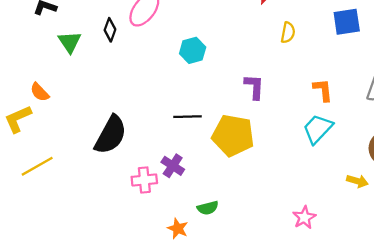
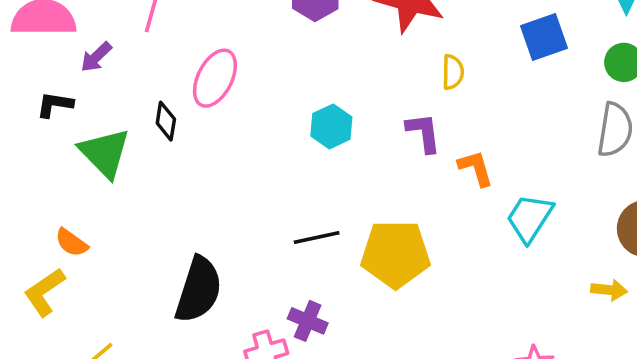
green triangle: (70, 42) -> (105, 153), size x1.4
cyan hexagon: (193, 50) -> (331, 126), moved
purple L-shape: (254, 87) -> (423, 133), moved
orange L-shape: (323, 90) -> (476, 168), moved

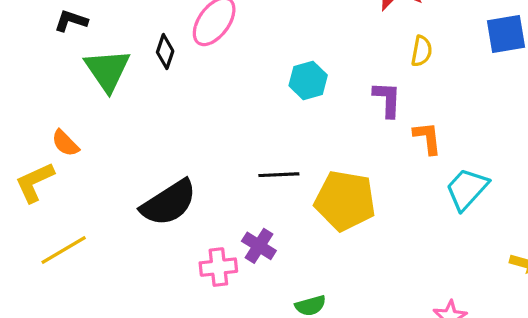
black semicircle: (198, 290) -> (169, 203), turned 30

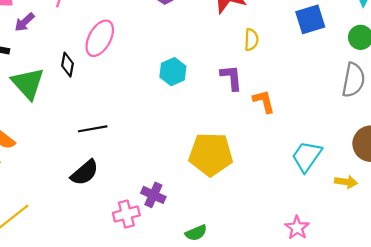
black line: (279, 175) -> (93, 129), moved
cyan trapezoid: (467, 189) -> (307, 156), moved
black semicircle: (169, 203) -> (85, 173), size x0.7

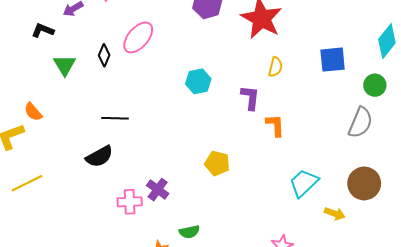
green triangle: (28, 83) -> (65, 65), size x0.7
yellow pentagon: (211, 154) -> (217, 163), size x0.6

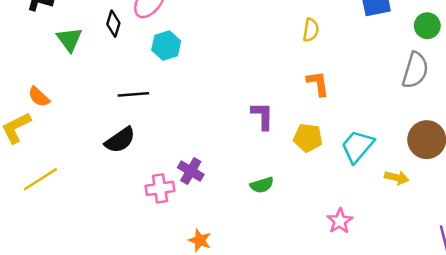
yellow semicircle: (275, 67) -> (311, 30), moved
cyan hexagon: (198, 81) -> (166, 46), moved
purple L-shape: (250, 98) -> (262, 116), moved
yellow pentagon: (217, 163) -> (308, 138), moved
green semicircle: (189, 232) -> (262, 185), moved

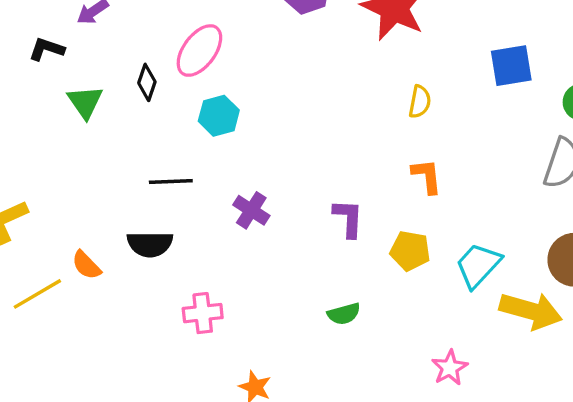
orange semicircle: (39, 97) -> (86, 265), moved
black semicircle: (120, 140) -> (150, 244), turned 32
purple cross: (191, 171) -> (251, 210), moved
yellow arrow: (397, 178) -> (531, 311), size x1.8

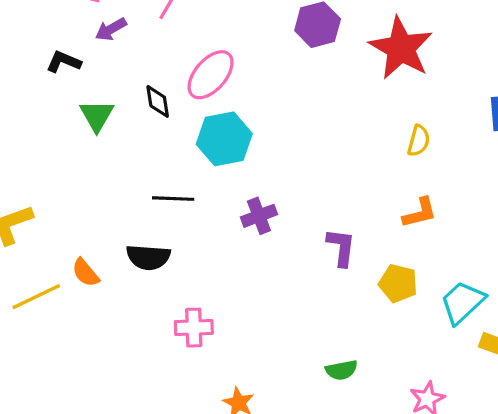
black diamond: (147, 82) -> (158, 101), turned -32
cyan hexagon: (219, 116) -> (224, 139), size x1.4
orange L-shape: (427, 176) -> (420, 213), turned 78
purple cross: (251, 210) -> (259, 216), moved, turned 32
green semicircle: (344, 314) -> (341, 370), moved

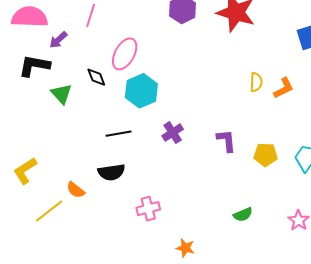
black L-shape: (64, 62) -> (34, 66), size x1.5
yellow semicircle: (419, 141) -> (256, 82), moved
orange L-shape: (420, 213) -> (284, 88), moved

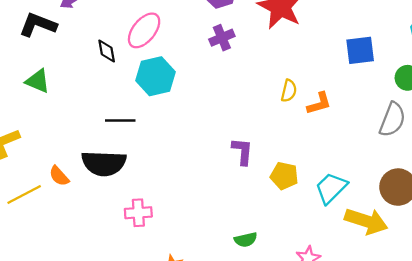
green triangle: (61, 94) -> (38, 81), moved, turned -35
purple cross: (173, 133) -> (222, 38), moved
black semicircle: (111, 172) -> (104, 163), size x1.4

